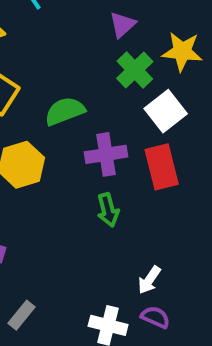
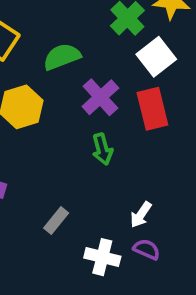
purple cross: (106, 154) -> (100, 97), turned -33
gray rectangle: (22, 315) -> (56, 220), moved

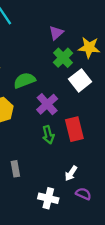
red rectangle: (152, 109) -> (74, 129), moved
gray rectangle: (56, 220) -> (15, 169), moved, turned -49
purple semicircle: (147, 249) -> (83, 194), moved

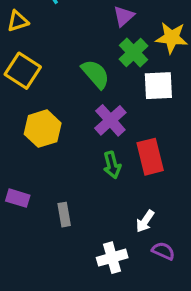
green semicircle: (24, 80) -> (96, 74), moved, turned 70
white square: (80, 80) -> (158, 86), turned 35
white cross: (48, 198) -> (112, 258), turned -30

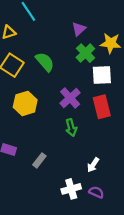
green semicircle: (96, 74) -> (45, 62), moved
red rectangle: (150, 157) -> (102, 107), moved
gray rectangle: (64, 215) -> (39, 160), turned 48
purple semicircle: (163, 251) -> (96, 192), moved

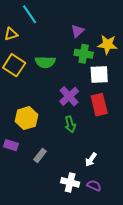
green cross: (85, 53) -> (84, 54), turned -36
green semicircle: (45, 62) -> (45, 62), turned 132
yellow hexagon: (25, 103) -> (27, 118), moved
white cross: (71, 189) -> (70, 182), turned 30

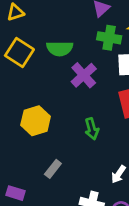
purple cross: (69, 96) -> (84, 75), moved
purple rectangle: (11, 145) -> (15, 193), moved

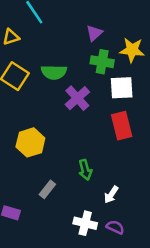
green arrow: (92, 129) -> (85, 170), moved

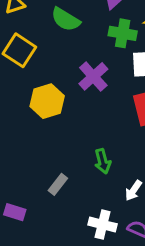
green semicircle: (54, 72) -> (66, 19), moved, turned 30
yellow hexagon: (30, 142) -> (47, 101), moved

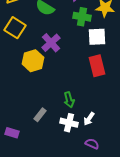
purple cross: (93, 76) -> (51, 43), moved
white cross: (103, 224) -> (69, 123), moved

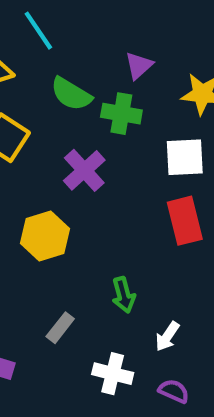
green cross: (82, 17) -> (121, 114), moved
yellow hexagon: (33, 61) -> (45, 236), moved
white cross: (69, 123) -> (113, 374), moved

